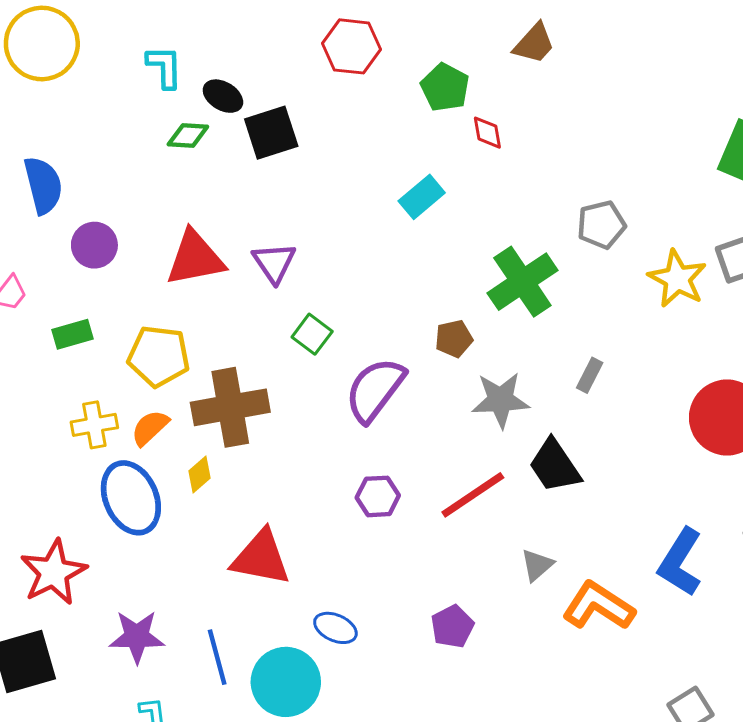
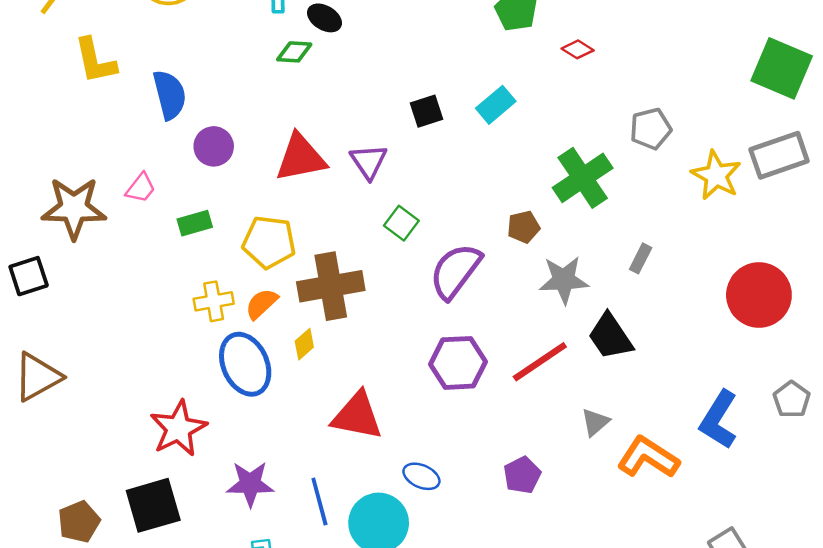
black square: (271, 133) -> (426, 111), moved, size x0.7
red diamond: (487, 133) -> (578, 49), moved, turned -48
purple hexagon: (378, 496) -> (458, 363), size x1.5

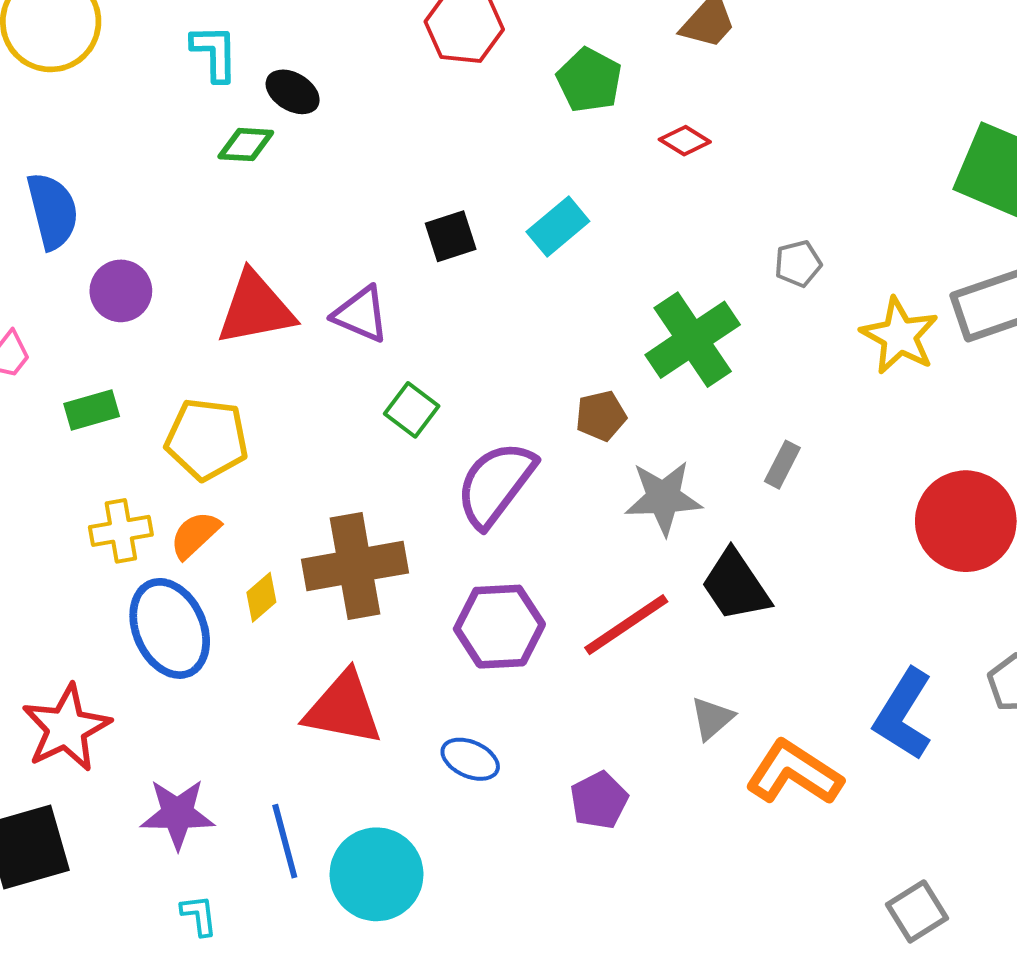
gray pentagon: (651, 129) -> (798, 264), size x0.7
purple triangle: (369, 161) -> (361, 314), turned -33
brown cross: (331, 286) -> (355, 566), moved
blue ellipse: (421, 476) -> (470, 759), moved

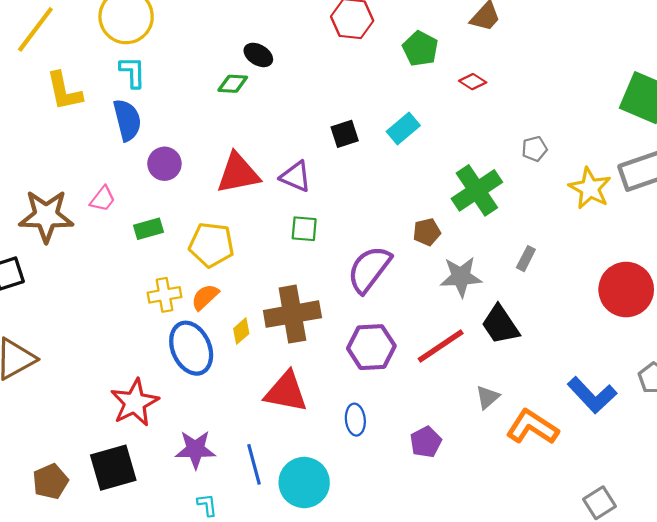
cyan L-shape: (215, 53) -> (133, 72), moved
green square: (412, 410) -> (304, 229), moved, turned -32
blue L-shape: (903, 714) -> (592, 395), turned -75
blue ellipse: (470, 759) -> (355, 420), turned 60

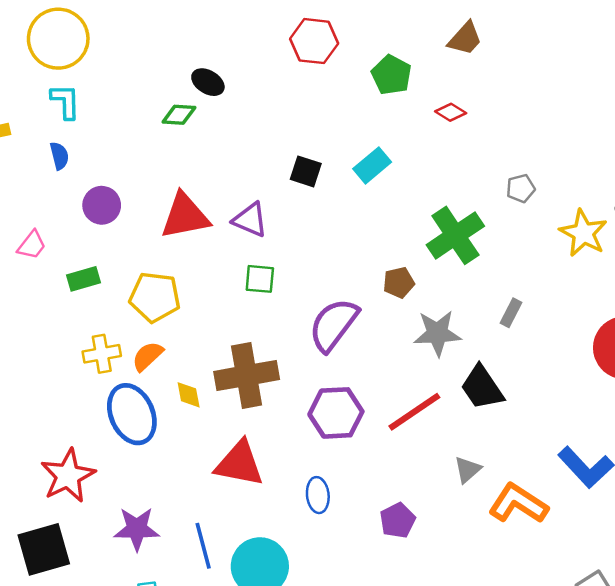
blue semicircle: (127, 120) -> (59, 156), size x0.6
black square: (345, 134) -> (306, 171), turned 36
yellow diamond: (241, 331) -> (189, 395), turned -60

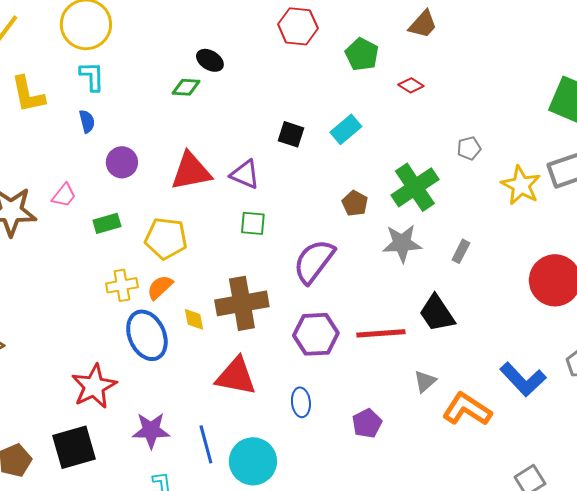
brown pentagon: (399, 283) -> (355, 203), moved, turned -30
gray star: (437, 333) -> (402, 243), moved
red line: (414, 412) -> (381, 333), turned 30

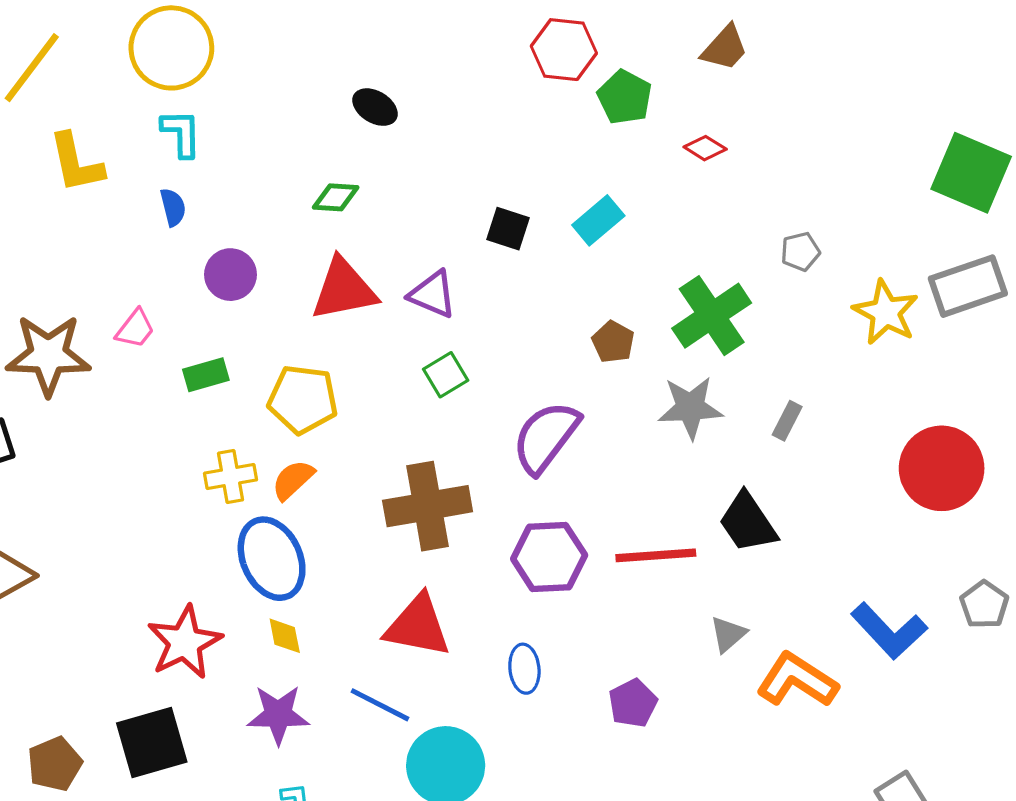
red hexagon: (298, 26) -> (564, 50), moved
green diamond: (186, 87) -> (336, 197), moved
green square: (253, 223) -> (446, 375), turned -36
yellow diamond: (194, 319) -> (285, 636), moved
blue line: (206, 444) -> (380, 705), moved, turned -48

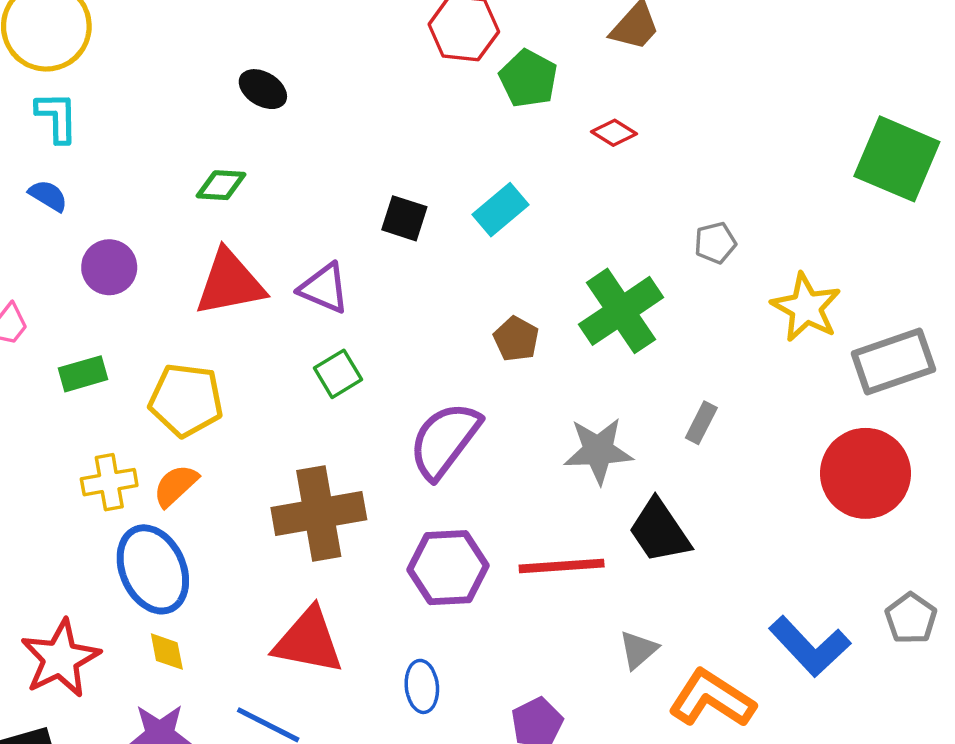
blue semicircle: (173, 207) -> (48, 196), turned -45
gray rectangle: (968, 286) -> (893, 362), moved
gray star: (690, 408) -> (598, 451), moved

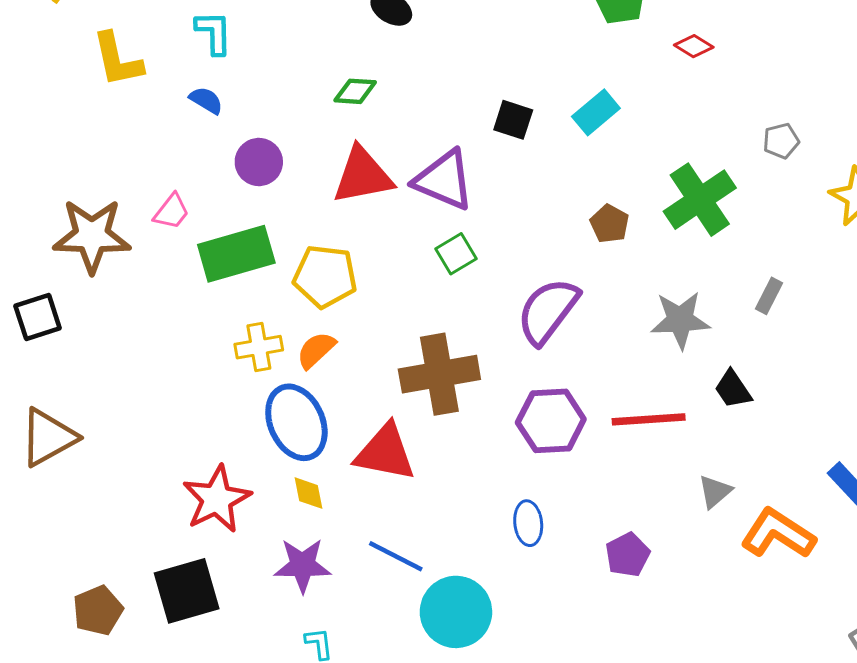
purple triangle: (324, 288) -> (444, 180), size x1.4
green rectangle: (83, 374) -> (236, 254), size x1.8
black trapezoid: (659, 531) -> (733, 389), size x0.7
red triangle: (308, 641) -> (385, 452), moved

